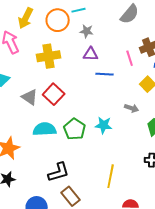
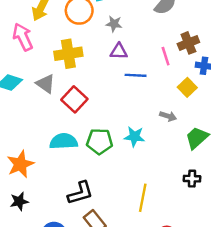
gray triangle: (30, 97) -> (46, 84), moved
green pentagon: (75, 129) -> (100, 141), turned -30

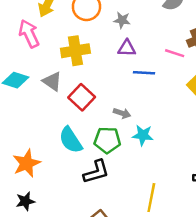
pink line: (166, 56) -> (175, 53), turned -54
gray arrow: (168, 116) -> (122, 113), moved
cyan semicircle: (64, 141) -> (71, 140), turned -120
black L-shape: (80, 193) -> (96, 172), moved

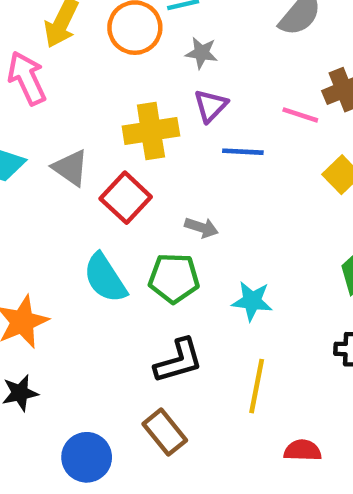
purple triangle: (127, 48) -> (211, 106), turned -48
yellow cross: (75, 51) -> (151, 131), moved
cyan star: (143, 135) -> (252, 301), moved
black L-shape: (96, 172) -> (179, 361), moved

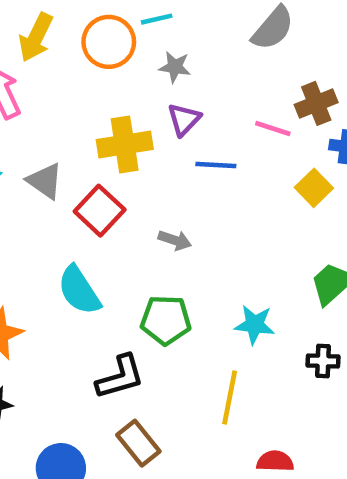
green pentagon: (174, 278) -> (166, 320), moved
cyan star: (252, 301) -> (255, 325), moved
black L-shape: (179, 361) -> (120, 377), moved

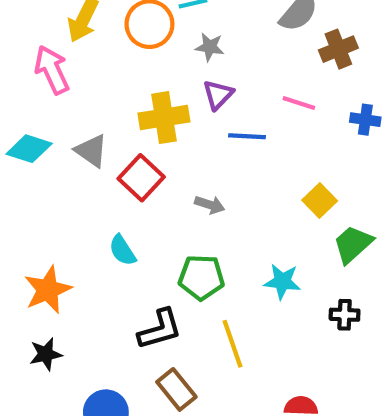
brown cross: (316, 103) -> (338, 49), moved
yellow square: (314, 188) -> (320, 201), moved
cyan semicircle: (79, 290) -> (122, 250), size x0.7
yellow line: (230, 397) -> (232, 344), moved, turned -30

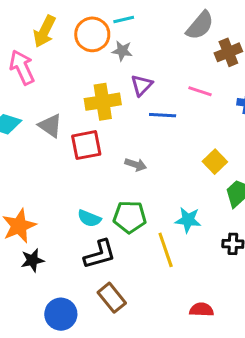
gray star: (210, 47) -> (122, 51), moved
red square: (141, 178) -> (86, 145), turned 36
cyan semicircle: (122, 250) -> (89, 218), moved, turned -35
yellow line: (232, 344) -> (166, 250), moved
black star: (46, 354) -> (32, 260), moved

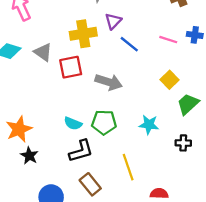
pink line: (200, 91) -> (168, 40), moved
blue line: (163, 115) -> (129, 44), turned 36
gray arrow: (136, 165) -> (109, 82), size x1.6
yellow line: (166, 250) -> (128, 167), moved
black star: (32, 260) -> (29, 156), turned -30

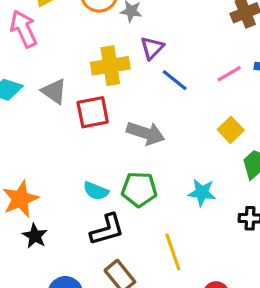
pink line: (168, 40) -> (229, 74), turned -48

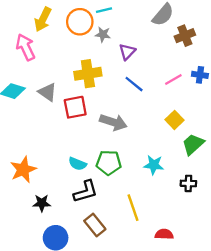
purple triangle: (152, 48) -> (127, 52), moved
black star: (35, 236) -> (42, 203), moved, turned -30

